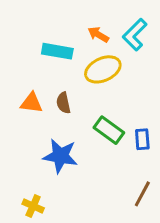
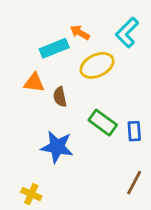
orange arrow: (98, 35) -> (80, 33), moved
cyan rectangle: (57, 51) -> (54, 48), turned -32
orange triangle: (32, 103) -> (34, 83), moved

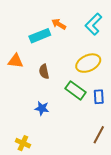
yellow ellipse: (97, 65) -> (88, 63), moved
orange triangle: (34, 83) -> (16, 61), moved
blue star: (57, 147) -> (42, 108), size x0.6

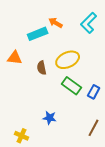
yellow ellipse: (88, 63) -> (68, 60), moved
blue rectangle: (99, 97) -> (94, 92), turned 32
blue star: (42, 108) -> (50, 118), moved

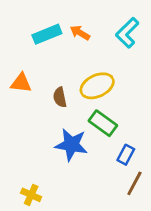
cyan rectangle: (38, 34) -> (47, 34), moved
blue rectangle: (94, 92) -> (126, 155), moved
blue star: (50, 118) -> (71, 145), moved, size x1.6

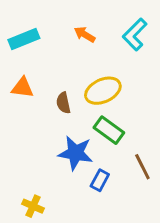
cyan rectangle: (47, 34) -> (24, 39), moved
blue rectangle: (126, 155) -> (100, 180), moved
brown line: (134, 183) -> (142, 167), moved, turned -55

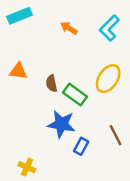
cyan rectangle: (24, 39) -> (20, 16), moved
yellow ellipse: (103, 91) -> (108, 79), moved, turned -32
green rectangle: (109, 130) -> (75, 95), moved

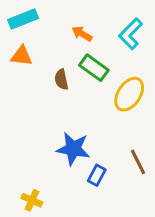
orange triangle: (18, 71) -> (22, 56), moved
brown semicircle: (52, 83) -> (61, 79), moved
green rectangle: (75, 95) -> (94, 68), moved

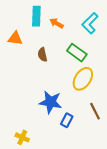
cyan rectangle: (23, 19) -> (36, 16), moved, turned -66
green rectangle: (94, 68) -> (77, 53), moved
yellow ellipse: (129, 94) -> (83, 79), moved

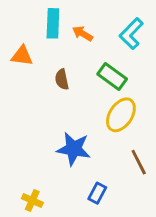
blue rectangle: (67, 120) -> (97, 193), moved

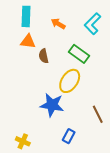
cyan rectangle: (53, 23) -> (26, 16), moved
orange triangle: (22, 56) -> (28, 41), moved
yellow ellipse: (121, 115) -> (70, 81), moved

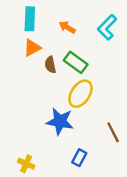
orange triangle: (28, 41) -> (32, 48), turned -35
green rectangle: (79, 54) -> (76, 62), moved

